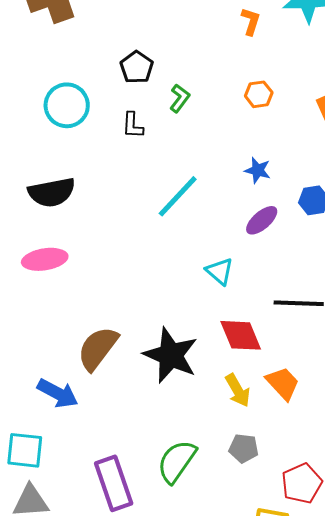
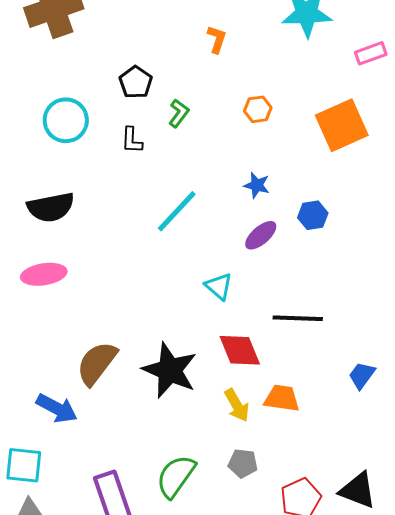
orange L-shape: (251, 21) -> (217, 39), moved
orange trapezoid: (283, 383) -> (282, 398), turned -39

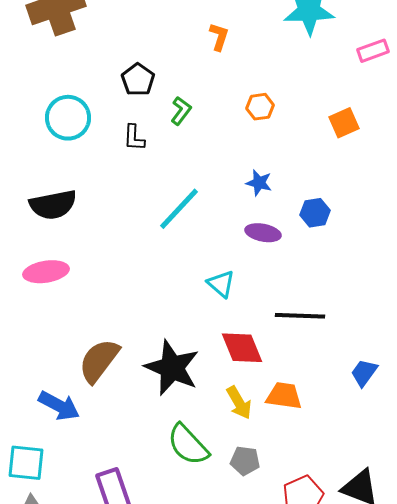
orange square: (342, 125) -> (344, 123), size x0.6
purple ellipse: (261, 235) -> (263, 233), turned 52
green semicircle: (176, 476) -> (188, 445), moved, turned -78

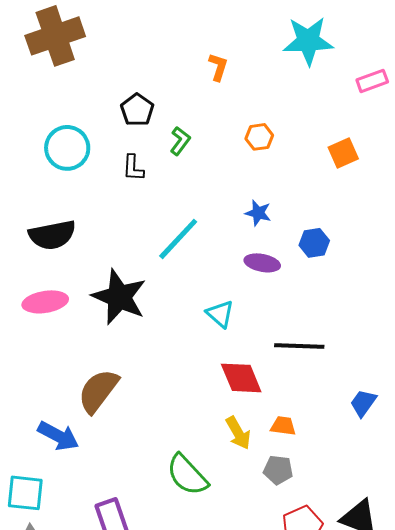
black star: (172, 368) -> (119, 297), moved
orange trapezoid: (284, 396) -> (283, 426), size x0.7
gray pentagon: (245, 461) -> (278, 470), moved

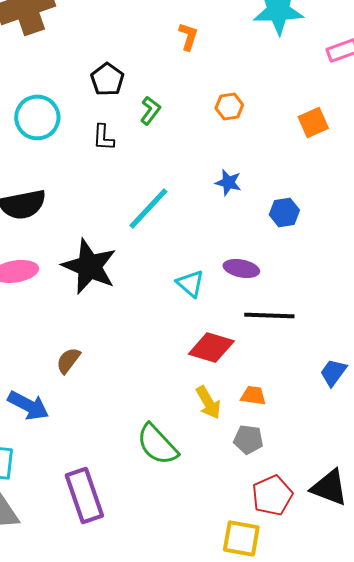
purple ellipse: (262, 263) -> (241, 268), moved
red diamond: (241, 378) -> (211, 347), turned -51
brown semicircle: (98, 391) -> (68, 360), size x0.6

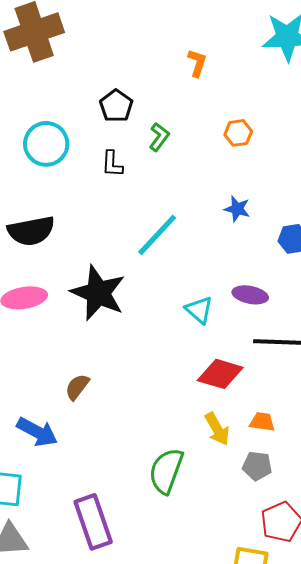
green semicircle: (157, 444) -> (166, 471), turned 63

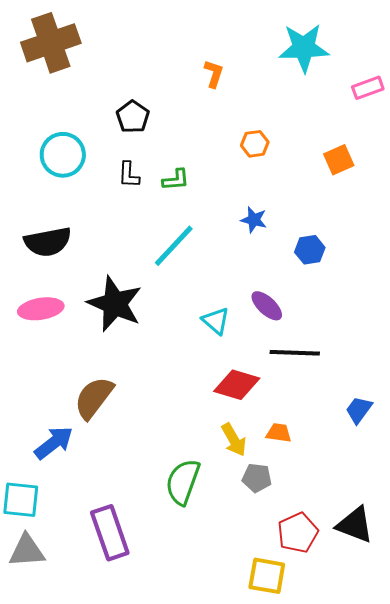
green L-shape: (159, 137) -> (176, 180), moved, turned 48
purple ellipse: (250, 295) -> (267, 306), turned 32
brown semicircle: (77, 387) -> (94, 398), size x1.6
blue arrow: (37, 432) -> (54, 443), turned -66
gray pentagon: (257, 466) -> (257, 478), moved

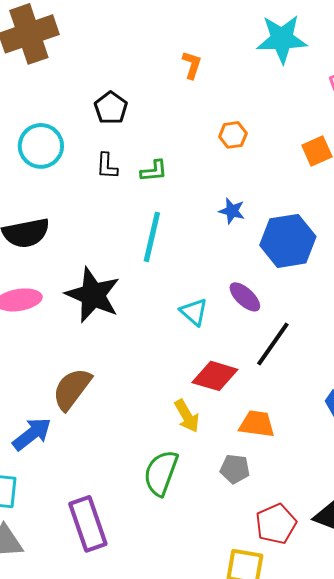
cyan line: (174, 246) -> (152, 237), turned -30
blue hexagon: (310, 250) -> (288, 241), size x1.8
black line: (295, 353) -> (273, 344), turned -57
orange trapezoid: (279, 433) -> (257, 424), size x1.4
yellow arrow: (234, 440) -> (187, 416), moved

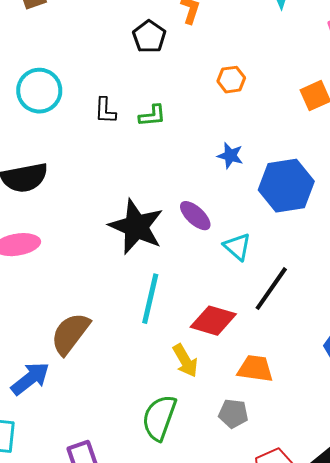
black pentagon: (111, 108) -> (149, 37), moved
cyan line: (152, 237) -> (150, 299), moved
black star: (93, 295) -> (136, 227), moved
purple ellipse: (245, 297) -> (195, 216), moved
cyan triangle: (194, 312) -> (237, 247), moved

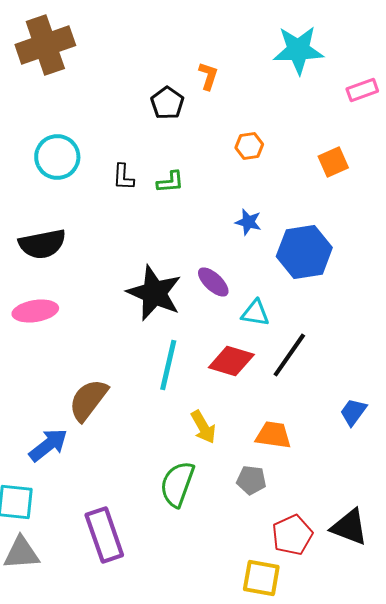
cyan triangle: (237, 247) -> (255, 313), turned -32
red diamond: (213, 321) -> (231, 361), moved

